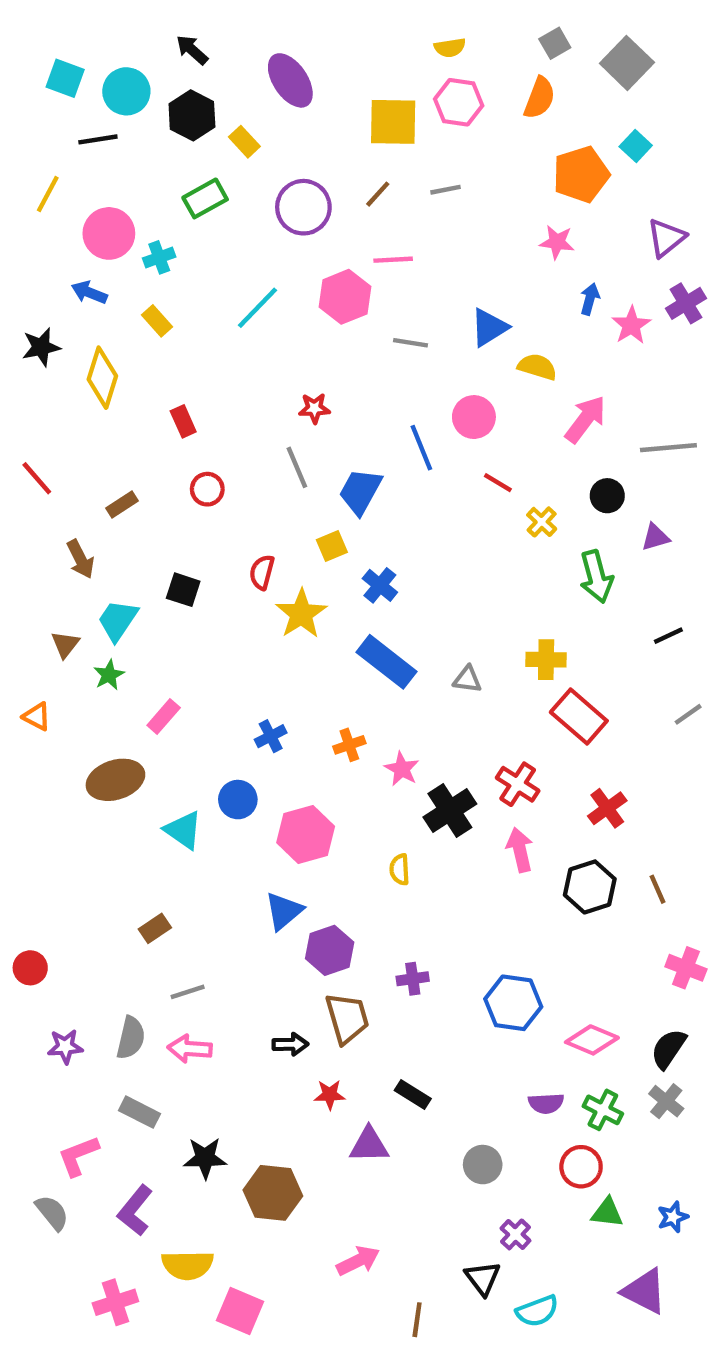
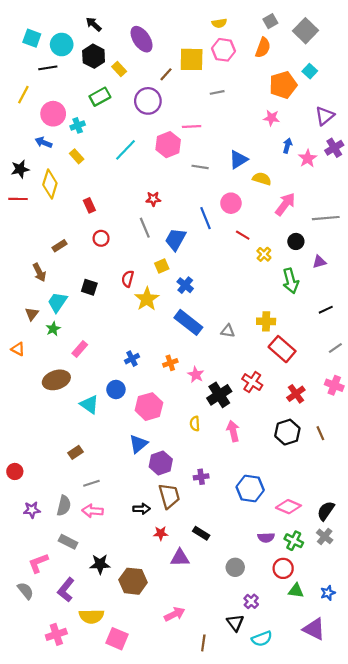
brown line: (378, 194) -> (166, 74), moved
red line: (37, 478) -> (18, 199), moved, turned -48
pink arrow: (520, 850) -> (233, 431), moved
pink cross: (686, 968) -> (334, 385), moved

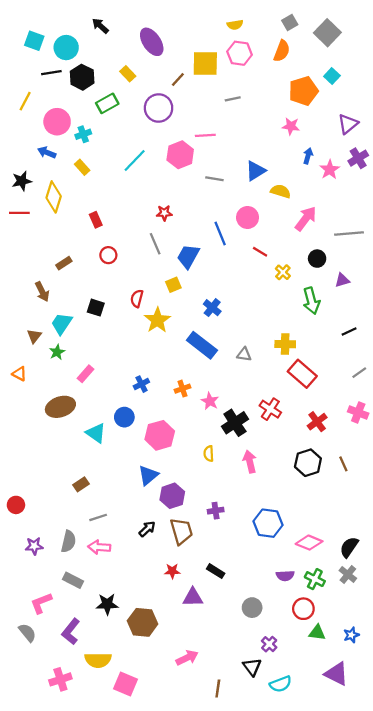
black hexagon: (94, 56) -> (82, 77), moved
blue cross: (185, 285) -> (212, 308), moved
black arrow: (142, 509) -> (147, 529), moved, turned -42

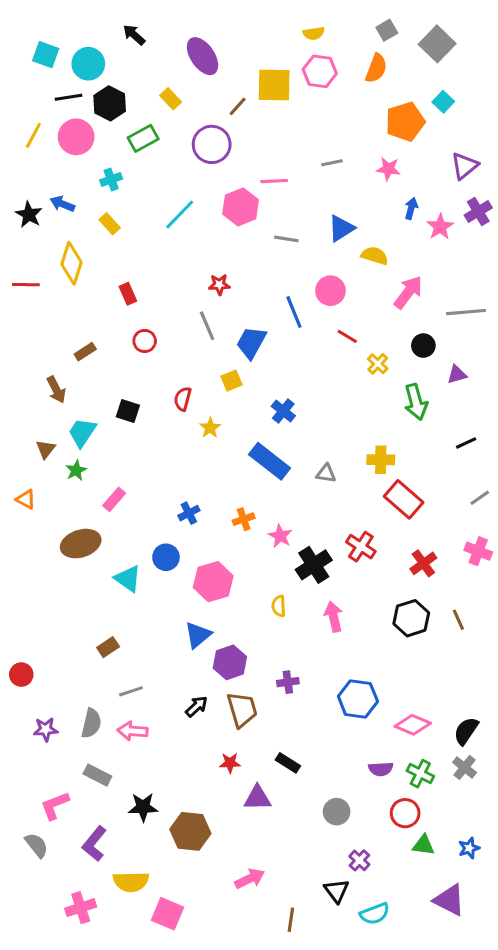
gray line: (233, 99) -> (332, 163), moved
pink circle: (57, 122) -> (76, 137), moved
black star: (22, 181) -> (29, 215), moved, turned -30
yellow star: (157, 320) -> (210, 428), size x0.6

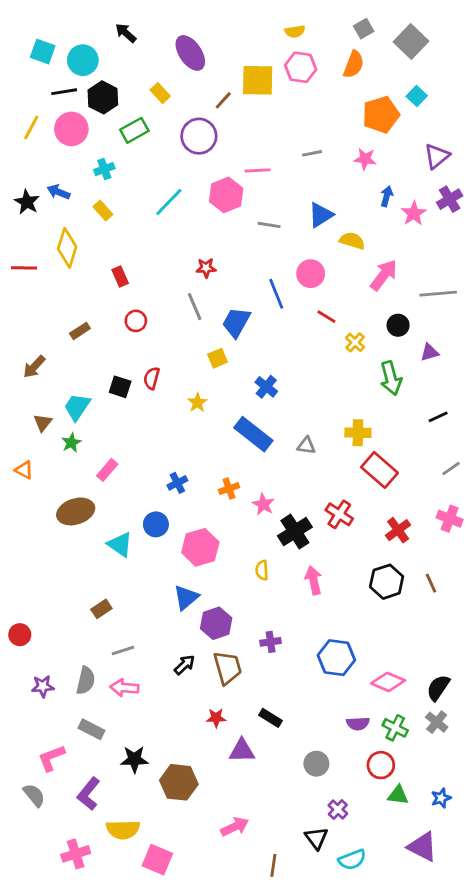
brown arrow: (56, 390) -> (34, 367), moved, turned 70
red semicircle: (183, 399) -> (152, 378), moved

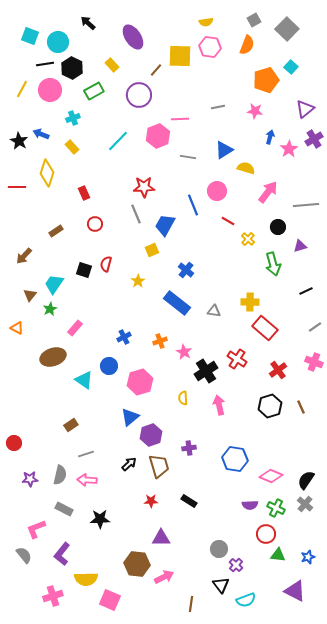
red star: (206, 268) -> (144, 187), size x1.5
purple triangle: (242, 751) -> (161, 538), moved
black star: (134, 759) -> (100, 519), moved
gray circle: (316, 764) -> (219, 549), moved
brown hexagon: (179, 782) -> (137, 564), moved

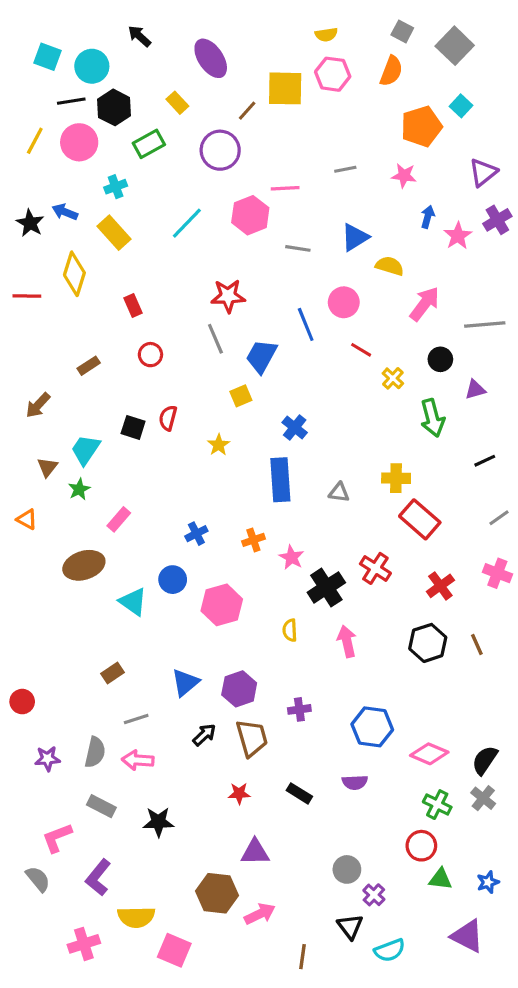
gray square: (254, 20) -> (402, 31), turned -32
yellow rectangle: (72, 147) -> (114, 233), size x1.5
blue rectangle: (177, 303) -> (280, 480), turned 48
blue triangle: (130, 417) -> (185, 683), moved
purple semicircle: (250, 505) -> (355, 782), moved

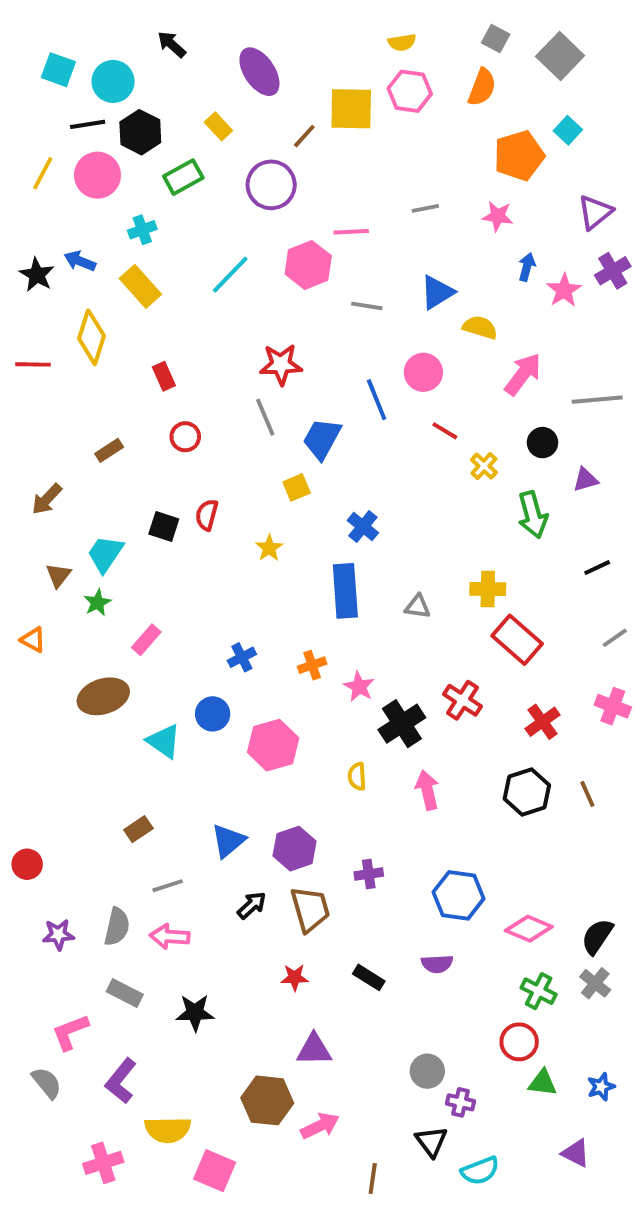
purple cross: (374, 895) -> (461, 1102), turned -30
purple triangle: (467, 936) -> (576, 1153), size x0.7

